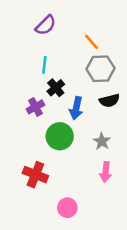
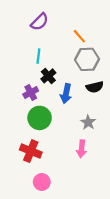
green circle: (60, 136) -> (40, 118), moved
pink arrow: (106, 172) -> (82, 149), moved
pink circle: (67, 208) -> (42, 182), moved

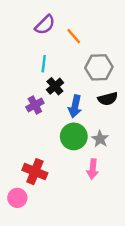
orange line: (79, 36) -> (74, 36), moved
green circle: (40, 118) -> (74, 136), moved
pink circle: (42, 182) -> (17, 198), moved

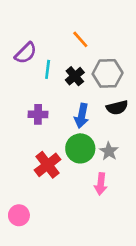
purple semicircle: (45, 25) -> (26, 53), moved
black cross: (55, 86) -> (75, 76), moved
purple cross: (35, 105) -> (38, 114), turned 30
red cross: (35, 172) -> (48, 165), moved, turned 30

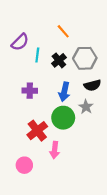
gray star: (109, 151) -> (86, 107), moved
pink arrow: (101, 184) -> (55, 150), moved
pink circle: (19, 215) -> (24, 165), moved

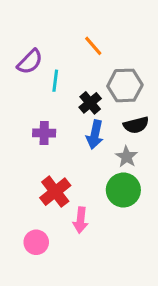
black cross: (59, 60) -> (90, 103), moved
green circle: (63, 118) -> (123, 190), moved

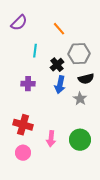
purple semicircle: (30, 62) -> (19, 23), moved
green circle: (123, 190) -> (80, 140), moved
red cross: (55, 192) -> (23, 125), moved, turned -36

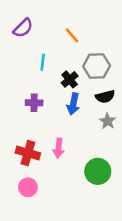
gray star: (80, 99) -> (108, 121), moved
pink arrow: (51, 139) -> (59, 148), moved

